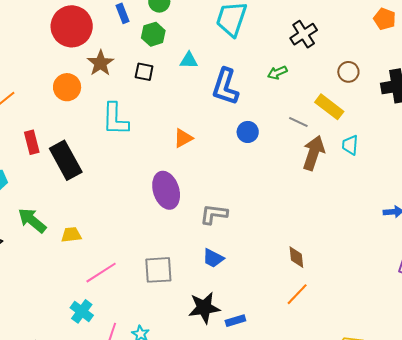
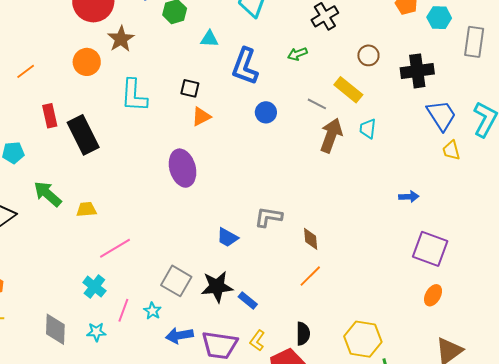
black square: (144, 72) -> (190, 88), moved
gray L-shape: (214, 214) -> (268, 217), moved
gray square: (158, 270) -> (176, 281), moved, turned 32
blue rectangle: (235, 321) -> (248, 301), turned 54

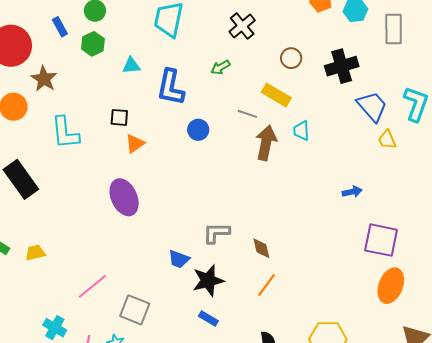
pink line: (115, 248) -> (92, 286), moved
black star: (217, 287) -> (208, 280), moved
orange ellipse: (433, 295) -> (391, 286), size x1.6

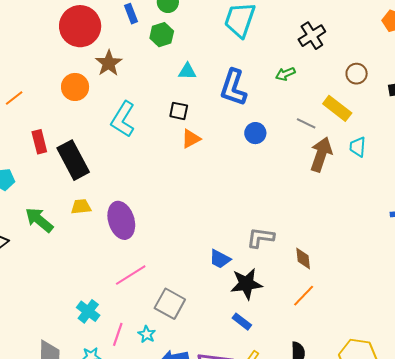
cyan triangle: (131, 66) -> (187, 71), moved
cyan L-shape: (65, 133) -> (123, 119), turned 30
purple ellipse: (124, 197) -> (121, 220), moved
yellow trapezoid: (35, 253) -> (81, 207), moved

